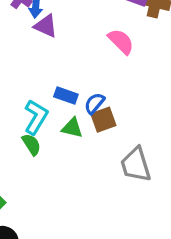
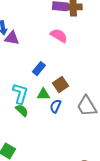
blue rectangle: (66, 95) -> (39, 69), moved, turned -56
blue semicircle: (94, 103) -> (56, 106), moved

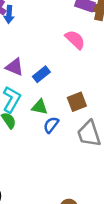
purple triangle: (12, 38) -> (15, 67), moved
brown square: (61, 85) -> (77, 102), moved

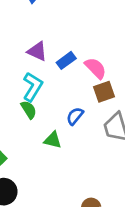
pink semicircle: (75, 40) -> (96, 68), moved
green triangle: (40, 107) -> (53, 140), moved

